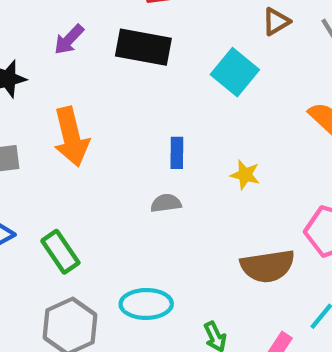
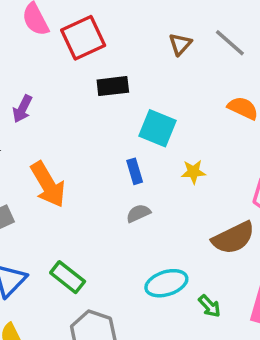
black rectangle: (143, 47) -> (113, 86), moved, size x0.7
cyan square: (235, 72) -> (157, 128), moved
cyan ellipse: (146, 304) -> (166, 283), moved

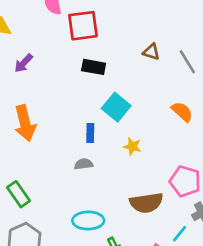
brown triangle: (180, 44) -> (151, 52), turned 48

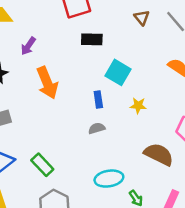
brown triangle: (151, 52) -> (142, 18), turned 42
orange arrow: (25, 123) -> (47, 83), moved
brown semicircle: (146, 203) -> (159, 154), turned -136

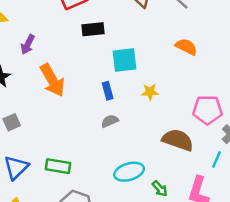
cyan square: (118, 72) -> (125, 60), turned -30
green rectangle: (42, 165) -> (58, 166), turned -30

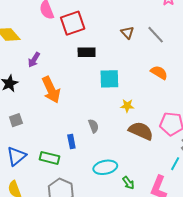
blue rectangle: (108, 91) -> (71, 141), moved
gray semicircle: (110, 121) -> (93, 126), turned 88
brown semicircle: (178, 140) -> (141, 131), moved

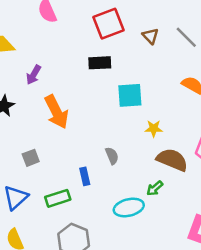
red square: (73, 23) -> (108, 24), moved
gray square: (16, 120) -> (31, 158), moved
green rectangle: (50, 158) -> (58, 198), turned -30
green arrow: (128, 183) -> (155, 188), moved, turned 88

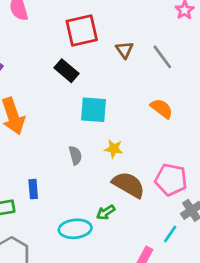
black rectangle: (100, 63) -> (67, 71), turned 35
gray semicircle: (112, 156) -> (75, 155), moved

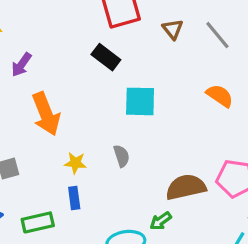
yellow star: (114, 149) -> (75, 163), moved
brown semicircle: (129, 185) -> (186, 187), turned -40

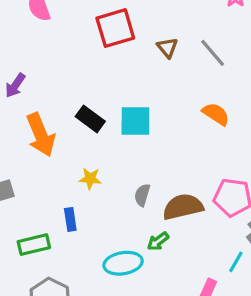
black rectangle: (106, 57) -> (90, 119), moved
gray semicircle: (122, 156) -> (142, 195), moved, turned -145
yellow star: (75, 163) -> (90, 179), moved

